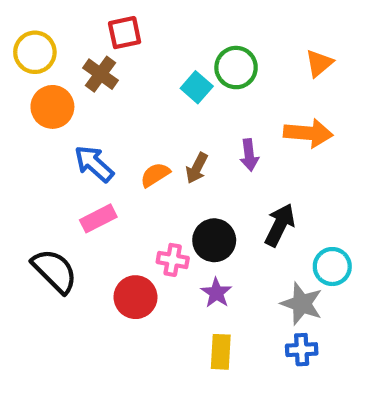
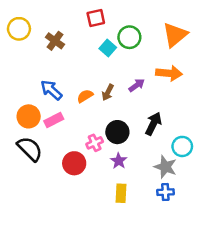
red square: (125, 33) -> (96, 18), moved
orange triangle: (319, 63) -> (175, 35), size x1.6
orange circle: (52, 107) -> (29, 116), moved
purple arrow: (249, 155) -> (137, 85), turned -119
pink cross: (173, 260) -> (95, 143), turned -35

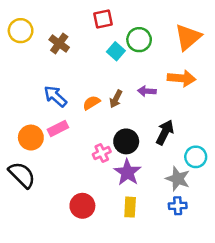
purple arrow: (137, 85) -> (147, 91), turned -140
orange circle: (29, 116) -> (31, 138), moved
black semicircle: (30, 149) -> (22, 175), moved
purple star: (119, 161) -> (127, 172), size x1.5
red circle: (74, 163) -> (82, 206), moved

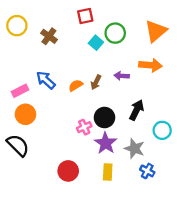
pink rectangle: (58, 129) -> (20, 91), moved
gray star: (178, 179) -> (134, 148), moved
blue cross: (178, 206) -> (147, 171), turned 32

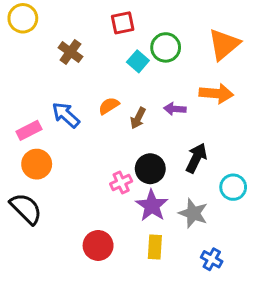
yellow circle: (17, 26) -> (23, 18), moved
orange semicircle: (76, 85) -> (109, 106), moved
blue cross: (147, 171) -> (212, 259), moved

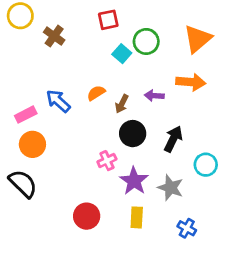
brown cross: (70, 52) -> (54, 36), moved
black circle: (150, 169) -> (133, 134), moved

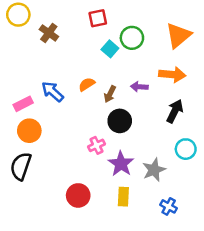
black arrow: (173, 139) -> (175, 111), moved
black semicircle: (23, 184) -> (21, 166), turned -116
gray star: (171, 188) -> (154, 170), turned 30

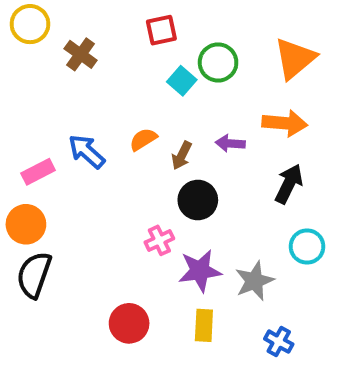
orange circle: (29, 131) -> (26, 224), moved
purple star: (121, 164) -> (200, 271), turned 30

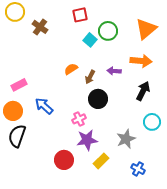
blue arrow: (87, 151) -> (44, 106), moved
purple star: (200, 271) -> (87, 140), moved
yellow rectangle: (204, 325) -> (101, 161), turned 42

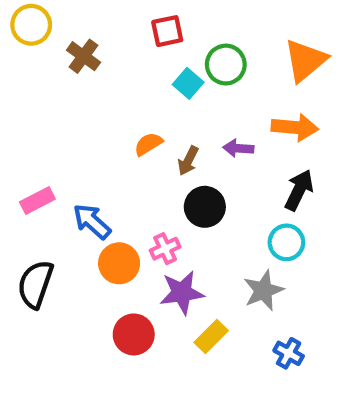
pink rectangle: (19, 85) -> (37, 201), moved
orange circle: (13, 111) -> (119, 263), moved
cyan circle: (152, 122) -> (286, 242), moved

